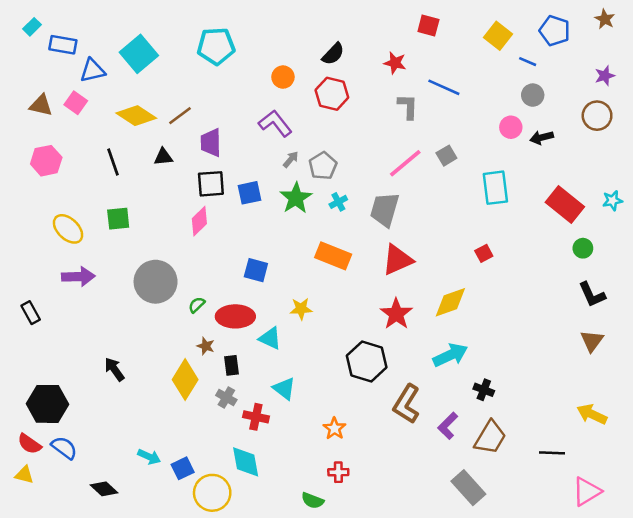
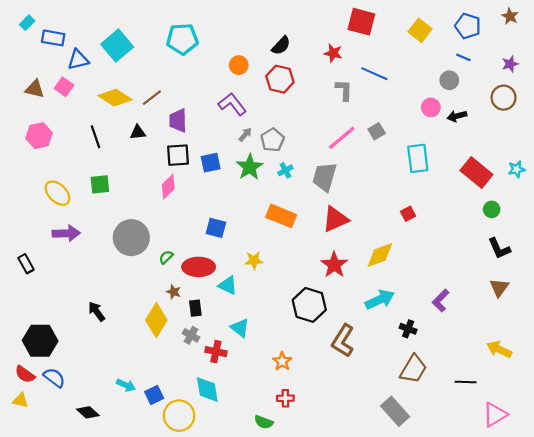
red square: (428, 26) -> (361, 22), size x1.5
blue line: (528, 62) -> (463, 57), moved
purple L-shape: (448, 426) -> (441, 301), moved

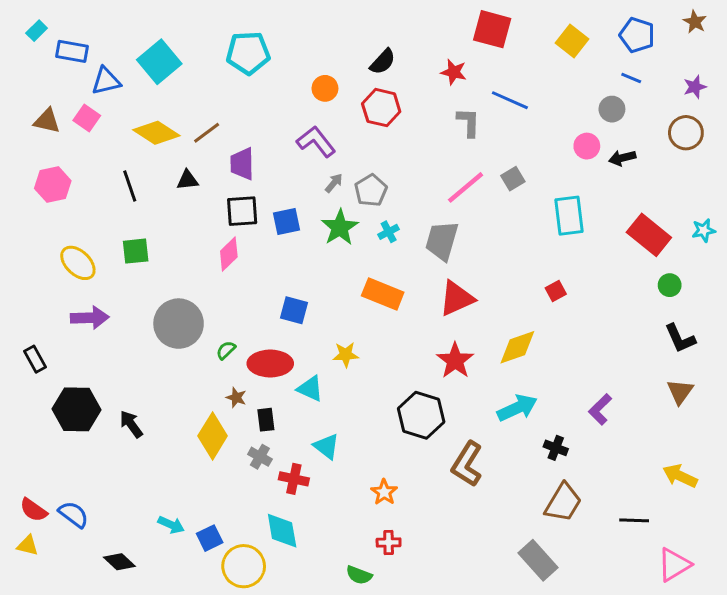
black hexagon: (40, 341) -> (76, 409), moved

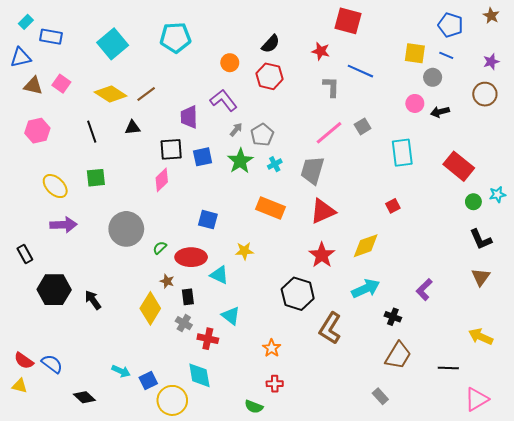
yellow square: (572, 41) -> (415, 53), moved, turned -30
blue triangle: (106, 81) -> (21, 57), moved
purple trapezoid: (242, 164) -> (189, 117), moved
cyan star: (704, 230) -> (497, 194), moved
gray rectangle: (538, 560) -> (380, 396), size x0.6

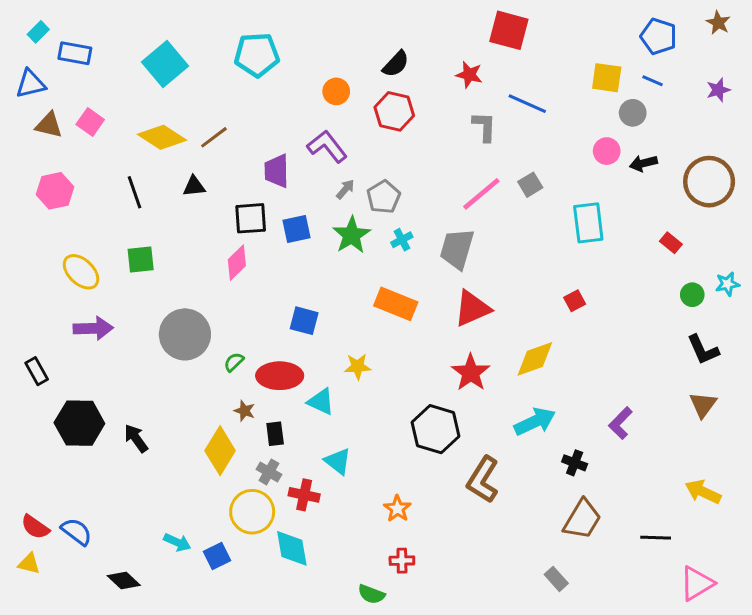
brown circle: (485, 94) -> (709, 182), moved, size x1.4
red rectangle: (459, 166) -> (671, 243), size x0.5
yellow circle: (172, 400) -> (252, 512), moved

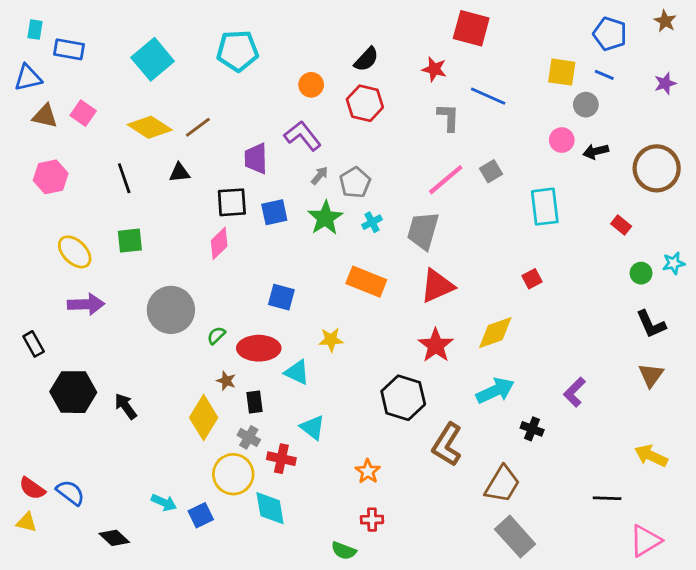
cyan rectangle: (38, 32) -> (35, 30), turned -36
brown trapezoid: (582, 519) -> (502, 484), moved
gray rectangle: (556, 579) -> (515, 537), size x1.8

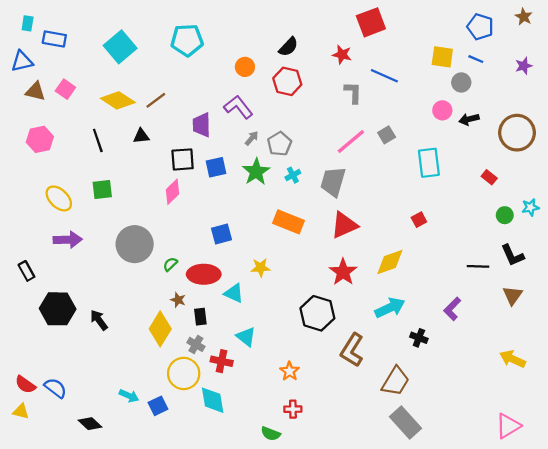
red square: (471, 28) -> (371, 22), turned -36
blue square: (281, 297) -> (222, 234), turned -30
black line: (607, 498) -> (478, 266), moved

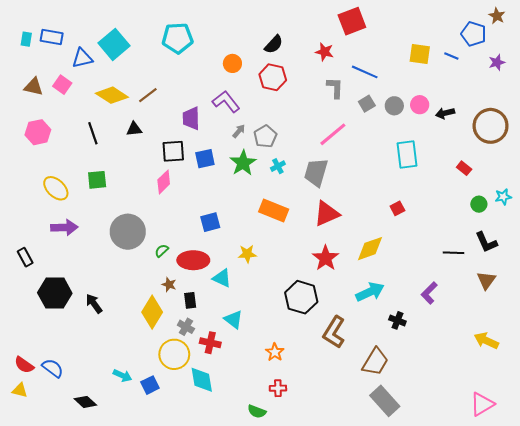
cyan rectangle: (28, 23) -> (26, 39), moved
blue pentagon: (480, 27) -> (474, 34), moved
blue triangle: (22, 61) -> (82, 58), moved
gray circle: (461, 82) -> (394, 106), moved
gray square: (387, 135) -> (367, 104), moved

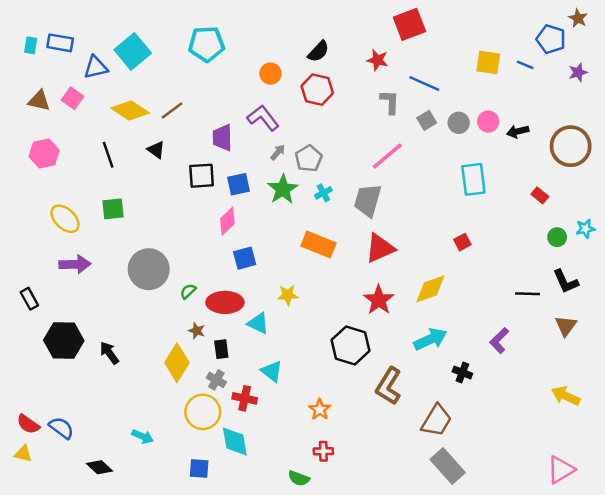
black triangle: (134, 129) -> (156, 150), turned 42
pink diamond: (164, 182) -> (227, 221), moved
blue square: (150, 385) -> (199, 468), moved, turned 30

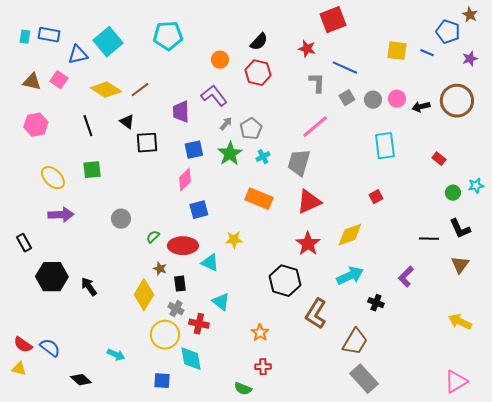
brown circle: (571, 146) -> (457, 101), moved
black square: (202, 176) -> (147, 143), moved
gray circle: (149, 269) -> (121, 219), size x0.6

